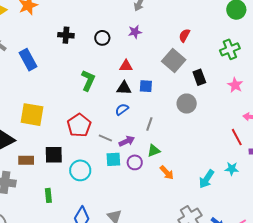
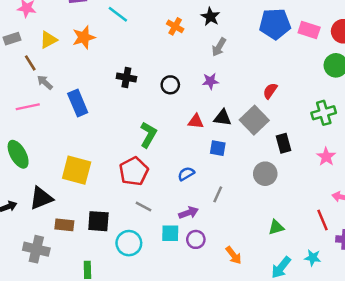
black triangle: (124, 88) -> (223, 118), moved
red pentagon: (79, 125) -> (134, 171), moved
gray line: (105, 138) -> (143, 207), moved
green triangle: (154, 151) -> (276, 227), moved

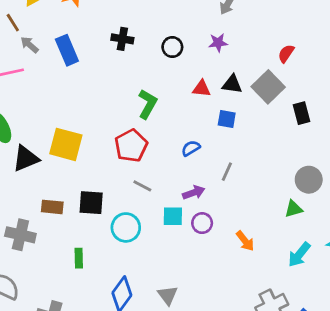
blue rectangle: (78, 103) -> (67, 50), moved
gray circle: (265, 174) -> (309, 180), moved
black triangle: (41, 198) -> (26, 158), moved

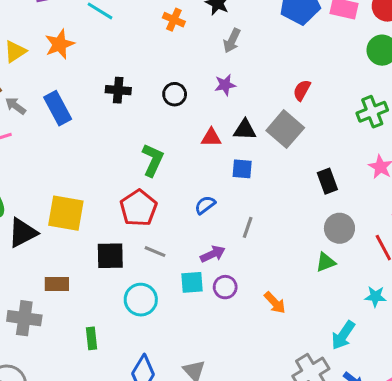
black rectangle: (302, 113) -> (327, 181), moved
black square: (91, 203) -> (110, 256), moved
cyan arrow: (299, 255) -> (343, 335), moved

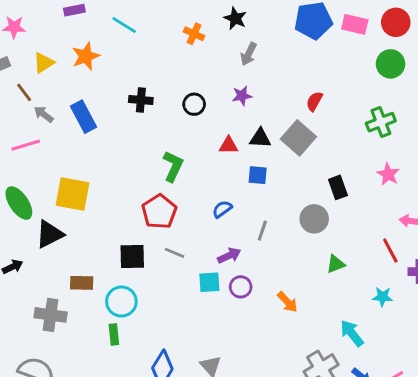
yellow square: (66, 213) -> (72, 194), moved
gray circle: (339, 228) -> (314, 219), moved
cyan circle: (141, 300) -> (121, 302), moved
cyan arrow: (343, 335) -> (352, 333), turned 108

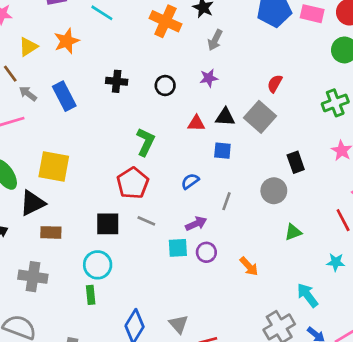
orange cross: (194, 34) -> (165, 21), size x1.6
brown rectangle: (82, 283) -> (51, 232), moved

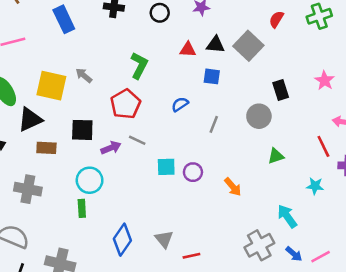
red semicircle: (275, 84) -> (276, 19), moved
gray arrow: (28, 94) -> (84, 75), moved
green cross: (335, 103) -> (319, 16), moved
black square: (108, 224) -> (82, 130), moved
purple arrow: (196, 224) -> (111, 148), moved

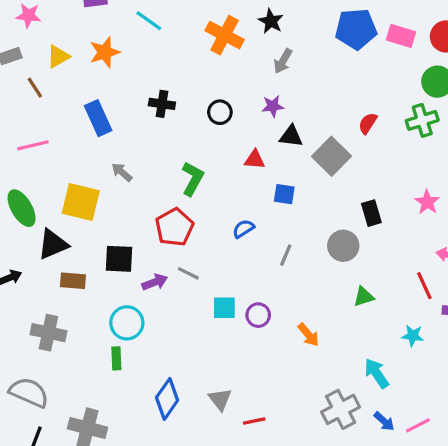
black triangle: (215, 45) -> (291, 136), moved
gray arrow: (84, 75) -> (122, 172), moved

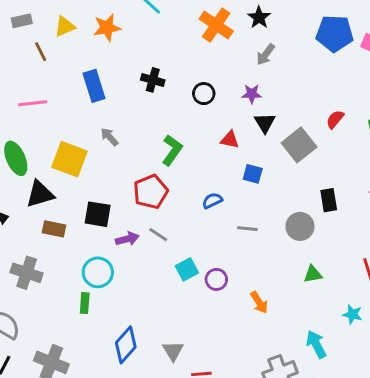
black triangle: (291, 136) -> (265, 123), turned 45
gray line: (286, 255) -> (247, 229), turned 66
cyan square: (224, 308) -> (187, 269), turned -35

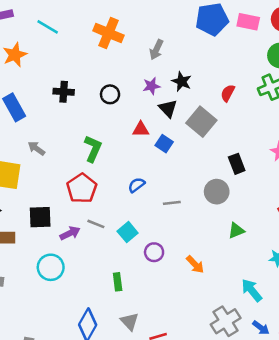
black star: (259, 18) -> (182, 81), moved
blue square: (253, 174) -> (164, 144), moved, turned 30
cyan square: (187, 269) -> (128, 232), moved
green rectangle: (85, 303) -> (118, 282), moved

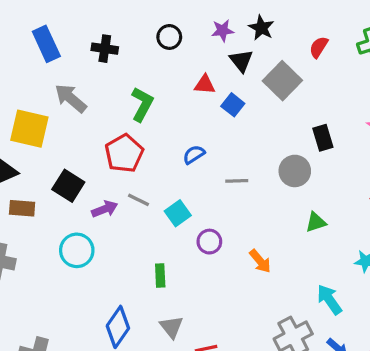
black cross: (64, 92) -> (105, 49), moved
gray arrow: (36, 148) -> (71, 98), size x1.5
black square: (40, 217) -> (68, 186), turned 30

